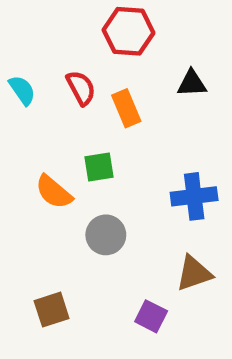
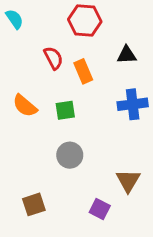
cyan semicircle: (22, 90) -> (14, 19), moved
orange semicircle: (54, 192) -> (25, 106), moved
blue cross: (194, 196) -> (133, 104), moved
brown triangle: (194, 273) -> (128, 181), turned -40

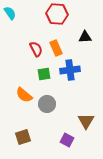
red semicircle: (53, 58) -> (36, 49), moved
blue cross: (133, 104) -> (70, 70), moved
orange semicircle: (25, 106) -> (24, 95), moved

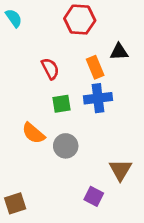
orange rectangle: (56, 48) -> (95, 67), moved
brown square: (23, 137) -> (15, 203), moved

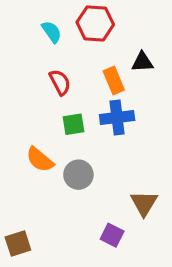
cyan semicircle: (14, 18) -> (52, 32), moved

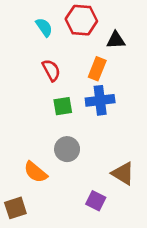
black triangle: (142, 62) -> (116, 40), moved
orange rectangle: (114, 81) -> (97, 69), turned 45
orange semicircle: (40, 160) -> (36, 172), moved
brown triangle: (144, 203) -> (123, 173), turned -30

